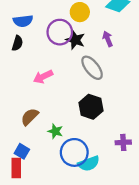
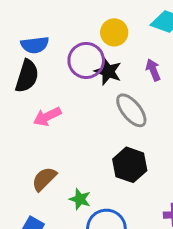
black semicircle: (17, 43) -> (27, 76), size x1.5
pink arrow: (43, 77) -> (47, 117), moved

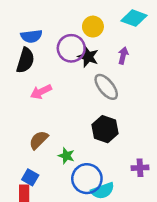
purple arrow: (153, 70) -> (123, 56), turned 35

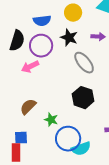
blue semicircle: (31, 36) -> (42, 21), moved
purple circle: (71, 48) -> (41, 46), moved
purple arrow: (123, 56) -> (98, 37), turned 80
blue square: (30, 177) -> (21, 138), turned -32

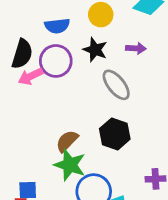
pink arrow: (30, 67) -> (31, 76), moved
brown semicircle: (28, 107) -> (67, 141), moved
green star: (51, 120) -> (70, 165), size x1.6

